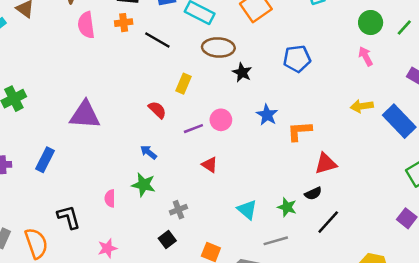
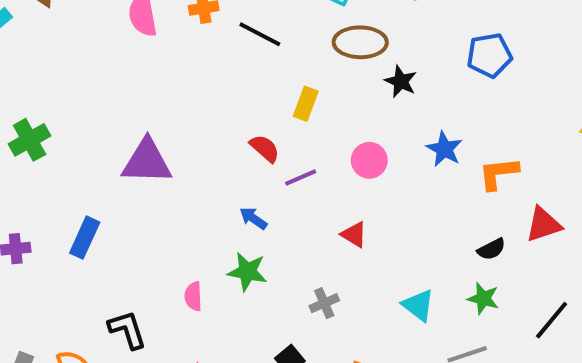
purple line: (193, 129) -> (301, 178), moved
black semicircle: (313, 193) -> (491, 249), moved
gray cross: (178, 210) -> (324, 303), moved

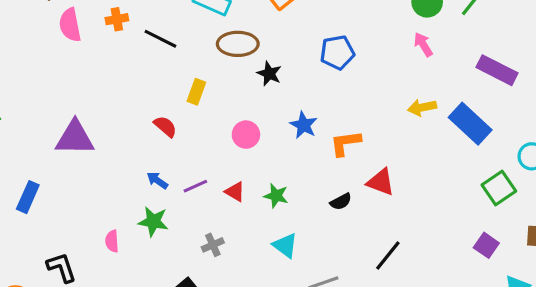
purple line: (301, 178) -> (195, 186), moved
red triangle: (543, 224) -> (381, 182), turned 40
green star: (483, 298) -> (276, 196), moved

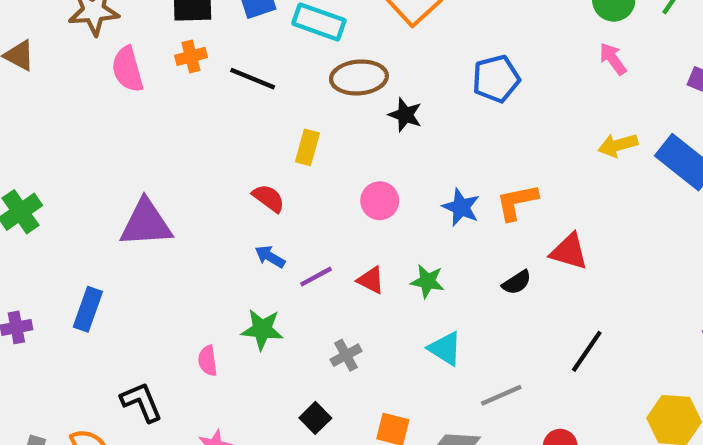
blue star: (304, 125) -> (461, 207), moved
blue arrow: (157, 180) -> (270, 257), moved

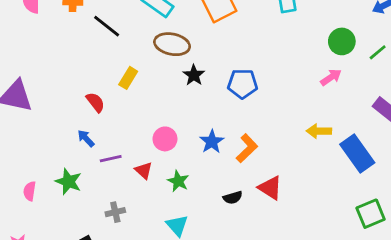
pink arrow: (613, 59) -> (331, 77), turned 75
blue pentagon: (496, 79) -> (243, 84), moved
pink circle: (380, 201) -> (165, 139), moved
orange L-shape: (517, 202) -> (247, 148), turned 132

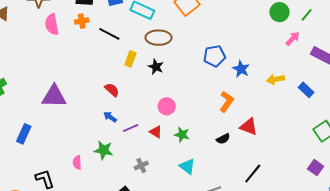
black star: (194, 75) -> (156, 67), moved
pink arrow: (331, 77) -> (293, 39), moved
yellow rectangle: (128, 78) -> (130, 59), moved
blue star: (212, 142) -> (241, 69), moved
blue rectangle: (357, 153) -> (306, 90), size x0.6

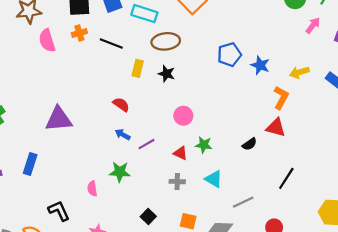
orange L-shape: (226, 102) -> (281, 98), moved
red triangle: (156, 132) -> (180, 153), moved
gray cross: (141, 166) -> (177, 182), moved, turned 32

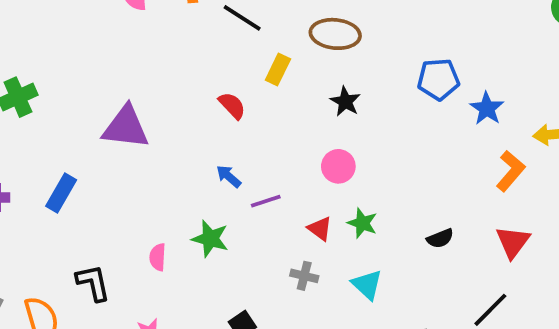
black star: (166, 74) -> (345, 102), moved
red semicircle: (121, 105) -> (232, 106), moved
red triangle: (276, 128) -> (513, 242), moved, turned 40

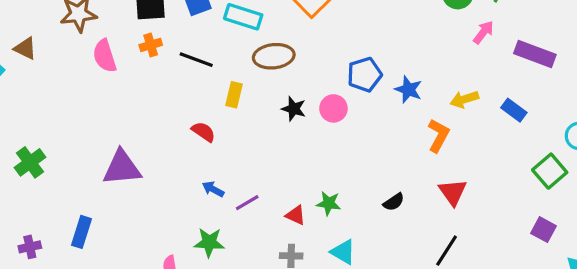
pink circle: (338, 166) -> (333, 108), moved

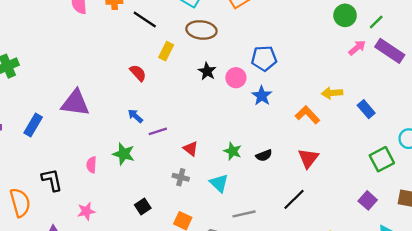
purple rectangle: (535, 54) -> (390, 51), moved
blue star: (408, 90) -> (262, 96), moved
orange L-shape: (438, 136) -> (307, 115), turned -85
purple triangle: (122, 168) -> (75, 103), moved
green star: (329, 203) -> (233, 151), moved

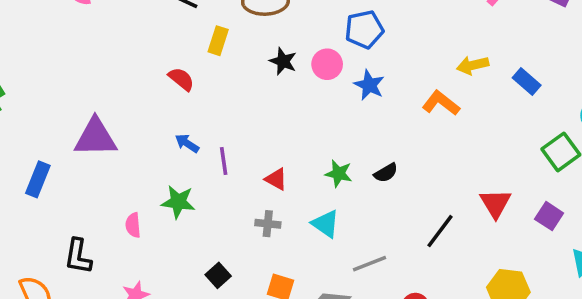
purple line: (158, 131) -> (224, 161), turned -72
red triangle: (308, 158) -> (495, 203), moved
black L-shape: (52, 180) -> (78, 256), turned -150

